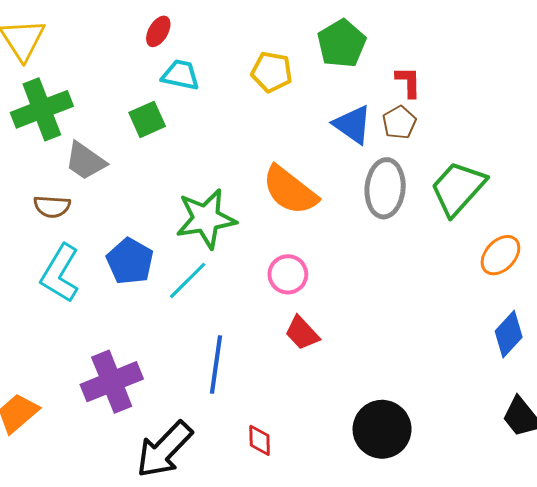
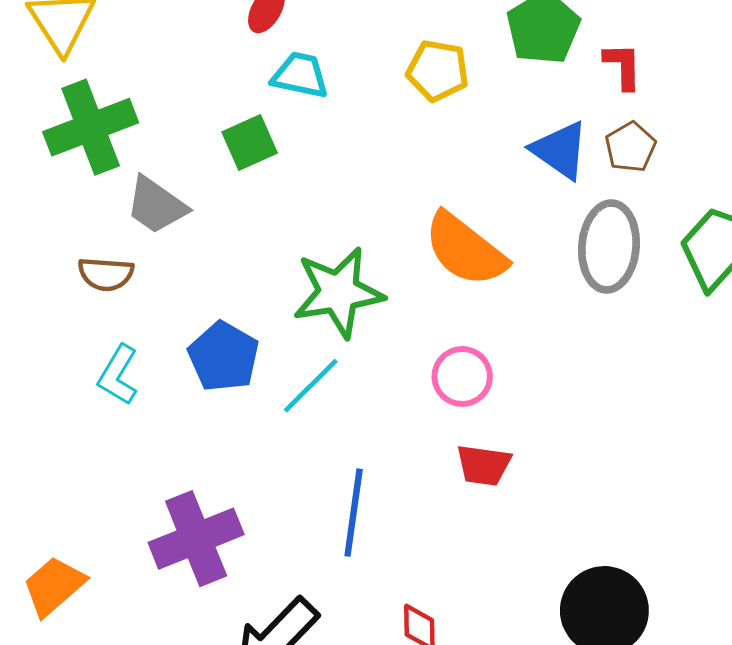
red L-shape: (408, 82) -> (623, 66), moved
cyan L-shape: (60, 273) -> (118, 375), size x0.7
red trapezoid: (302, 333) -> (484, 465), turned -39

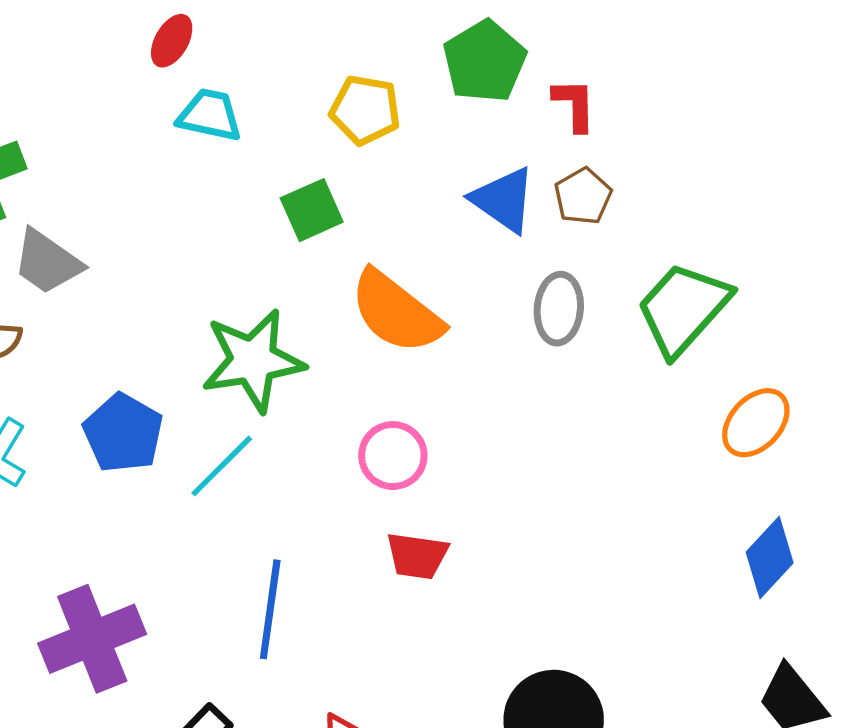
green square: (250, 143) -> (312, 210), moved
gray ellipse: (609, 246) -> (559, 309), size x0.7

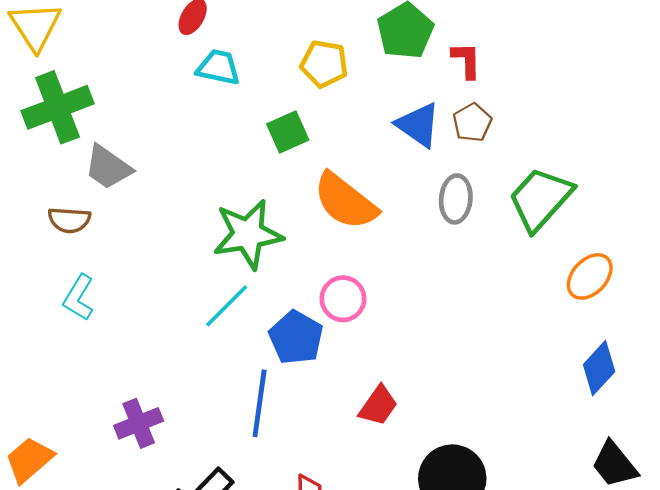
blue pentagon: (123, 433) -> (296, 338), moved
red trapezoid: (417, 556) -> (378, 406), moved, turned -63
purple cross: (92, 639) -> (139, 423), size x0.7

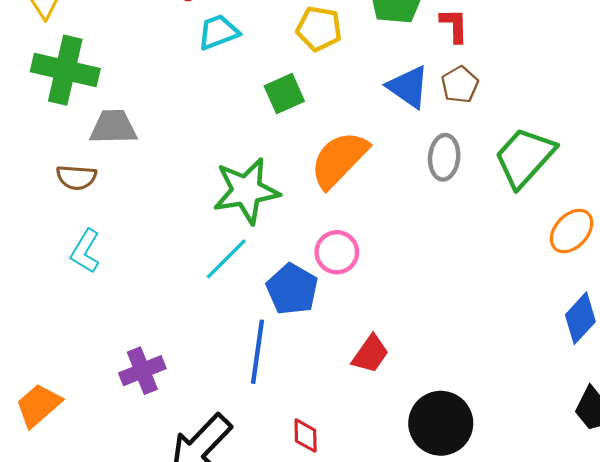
cyan trapezoid: (218, 67) -> (218, 32), turned -33
green cross: (58, 107) -> (65, 70), turned 34
gray trapezoid: (108, 167) -> (113, 127), turned 144
orange semicircle: (345, 201) -> (339, 159), turned 96

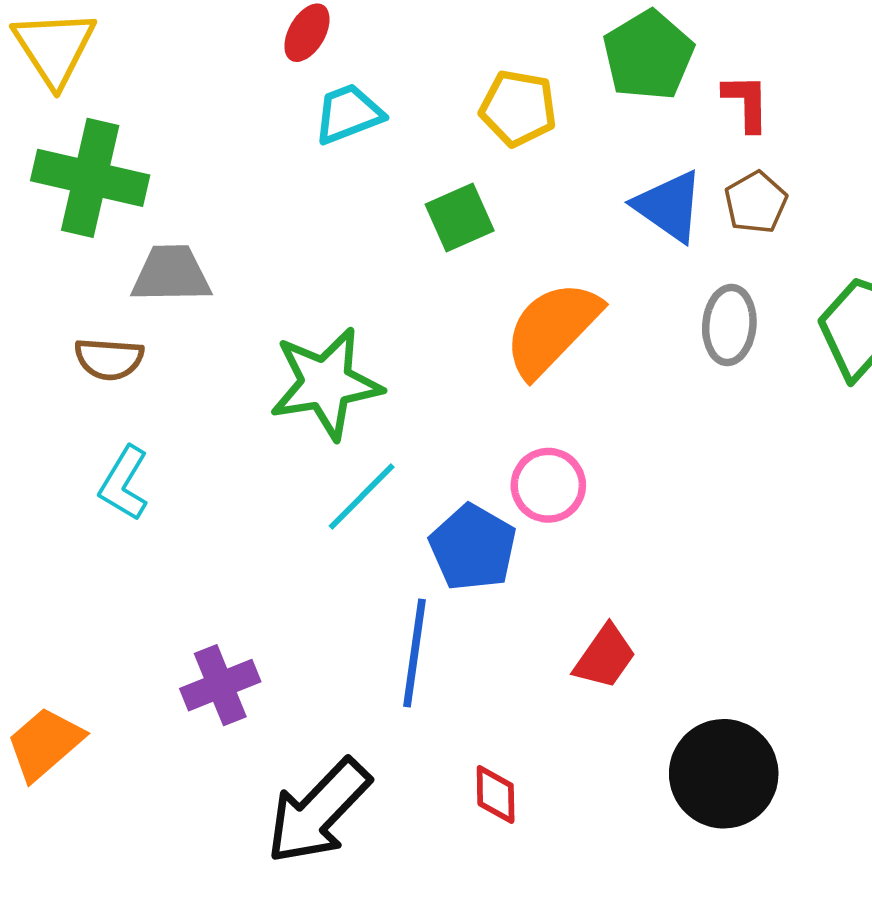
green star: (246, 191) -> (326, 383), moved

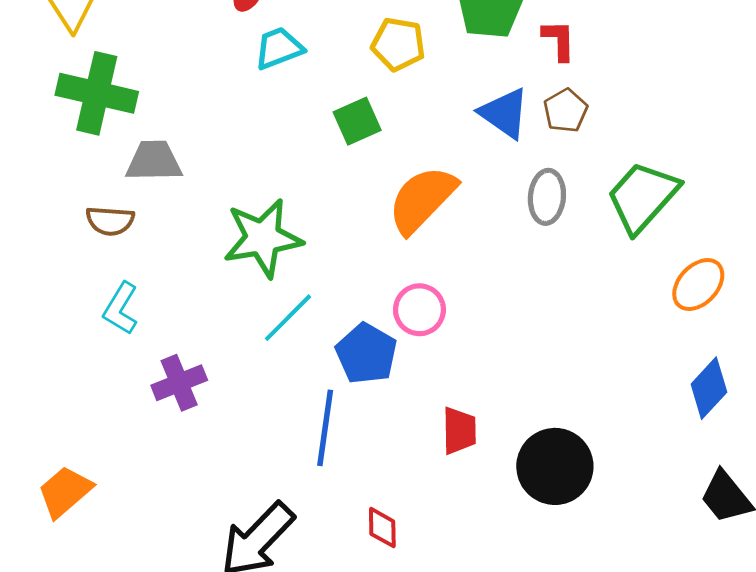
red trapezoid: (605, 657) -> (459, 431), turned -36
purple cross: (220, 685) -> (179, 383), moved
black circle: (724, 774) -> (555, 466), moved

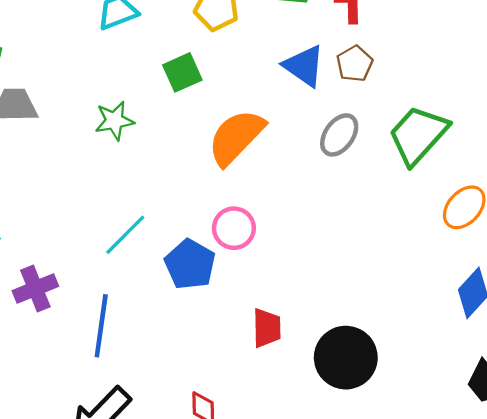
gray ellipse: (547, 197) -> (339, 135), turned 30
green star: (263, 238) -> (114, 121), moved, size x0.6
blue line: (325, 428) -> (101, 326), moved

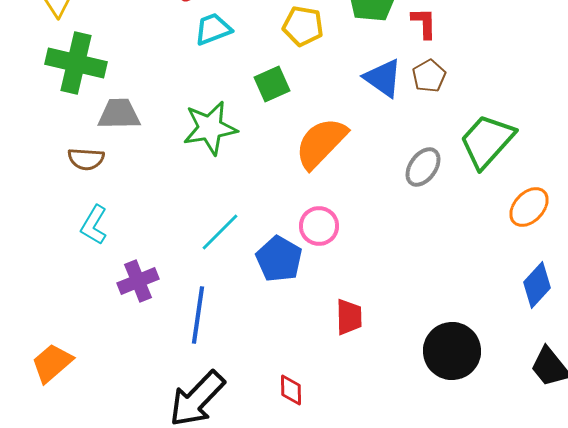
green star: (114, 121) -> (210, 128), size x1.5
gray ellipse: (339, 135) -> (423, 167), moved
black circle: (346, 358) -> (452, 351), moved

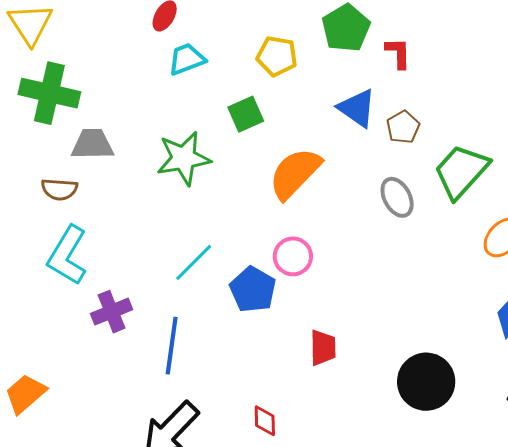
brown pentagon: (429, 76) -> (403, 127), moved
gray ellipse: (423, 167) -> (397, 197), turned -63
cyan L-shape: (94, 225) -> (67, 255), size x1.5

